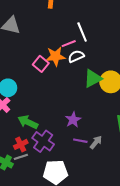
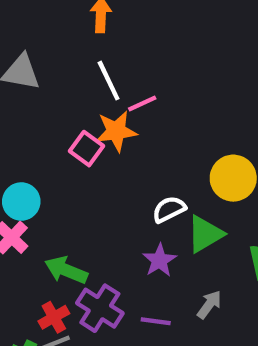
white line: (82, 32) -> (109, 81), moved
white semicircle: (76, 56) -> (169, 209), moved
green triangle: (93, 78) -> (205, 234), moved
purple line: (80, 141) -> (156, 321), moved

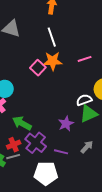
pink line: (142, 103) -> (85, 59), moved
white semicircle: (169, 209) -> (84, 100), moved

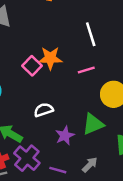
white line: (52, 37) -> (91, 34), moved
pink line: (85, 59) -> (86, 70), moved
white semicircle: (84, 100) -> (44, 110), moved

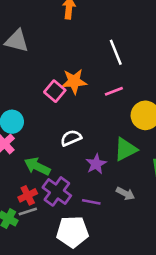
gray arrow: (90, 165) -> (125, 194), turned 77

